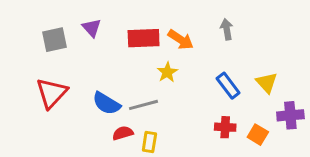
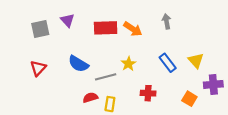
yellow star: (167, 72) -> (128, 64), moved
red triangle: (52, 93) -> (38, 68), size x0.7
blue semicircle: (106, 103) -> (78, 64), moved
red cross: (225, 127) -> (148, 93), moved

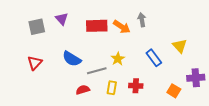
gray arrow: (167, 21) -> (142, 20), moved
yellow triangle: (196, 61) -> (180, 46), moved
yellow rectangle: (110, 104) -> (112, 88), moved

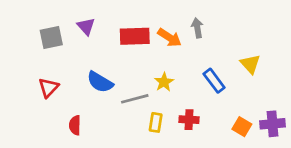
purple cross: (196, 78) -> (272, 124), moved
red semicircle: (83, 90) -> (75, 125), moved, turned -72

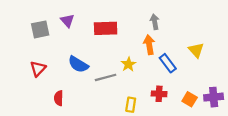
orange arrow: (170, 38) -> (149, 45), moved, turned -132
red cross: (189, 120) -> (159, 94), moved
yellow rectangle: (156, 122) -> (131, 105), moved

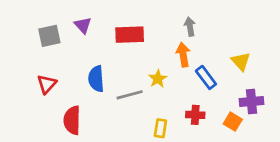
blue semicircle: (78, 64) -> (96, 79), turned 55
purple cross: (214, 97) -> (251, 102), moved
red semicircle: (59, 98) -> (72, 120), size x1.5

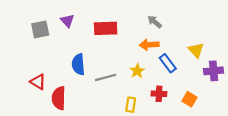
gray arrow: (190, 27) -> (155, 22), turned -40
orange arrow: (183, 55) -> (149, 45), turned -84
yellow star: (158, 79) -> (137, 71), moved
red triangle: (47, 84) -> (38, 82), moved, turned -42
purple cross: (251, 102) -> (214, 71), moved

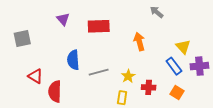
gray arrow: (155, 22) -> (157, 12), moved
gray square: (40, 29) -> (22, 39), moved
orange arrow: (149, 45) -> (139, 42), turned 78
blue rectangle: (168, 63) -> (174, 66), moved
yellow star: (137, 71) -> (128, 76), moved

